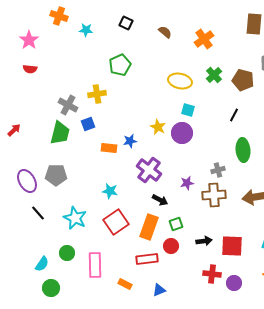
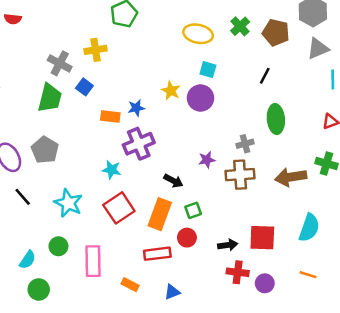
blue square: (88, 124) -> (84, 87), turned -32
purple cross: (149, 170) -> (139, 144), moved, turned 30
gray pentagon: (56, 175) -> (45, 150), turned 30
black arrow: (204, 241) -> (228, 245), moved

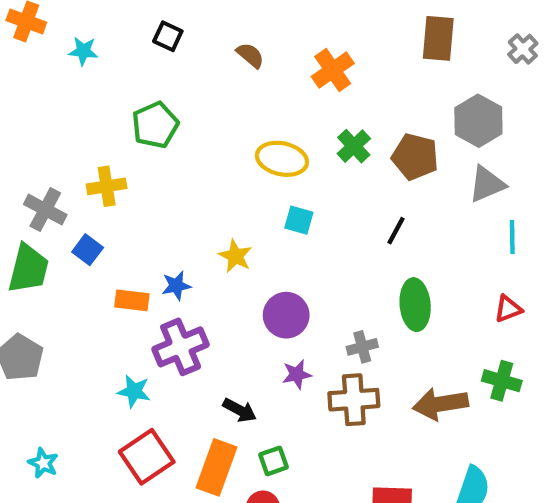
purple circle: (201, 98) -> (286, 315), moved
cyan star: (68, 203) -> (43, 463), moved, size x0.6

